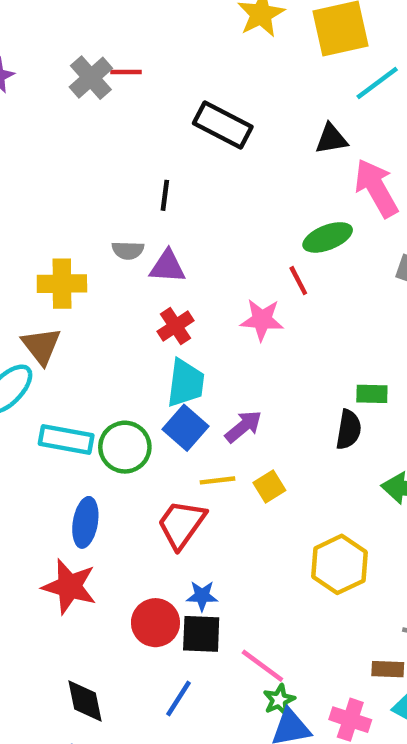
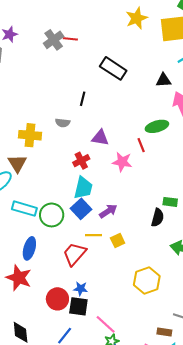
purple triangle: (167, 267) -> (100, 138), moved

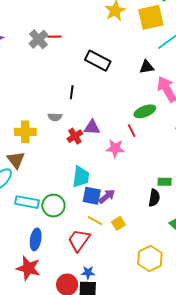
red cross: (81, 161) -> (75, 136), moved
blue square: (81, 209) -> (92, 196), moved, turned -30
yellow line: (93, 235) -> (95, 221), turned 35

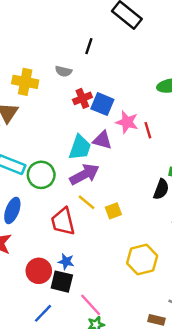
purple triangle: (92, 127) -> (102, 140), moved
red line: (132, 131) -> (148, 130), moved
blue square: (92, 196) -> (102, 104), moved
purple arrow: (107, 196) -> (84, 174), moved, size x1.4
red trapezoid: (79, 240) -> (63, 222), turned -60

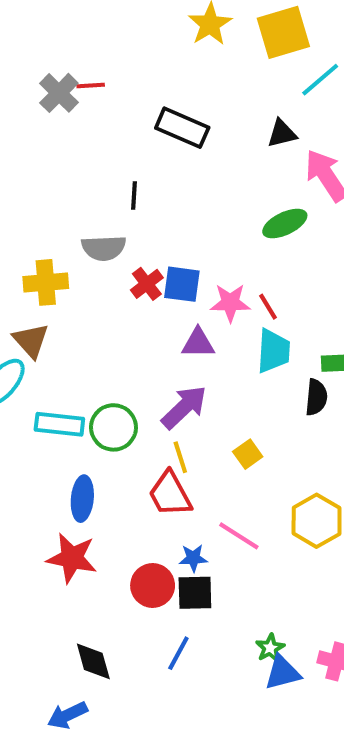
gray semicircle: (64, 71) -> (104, 248), size x1.5
cyan trapezoid: (80, 147) -> (273, 351), moved
yellow line: (87, 202) -> (180, 457), moved, turned 48
pink line: (91, 305) -> (239, 536), moved

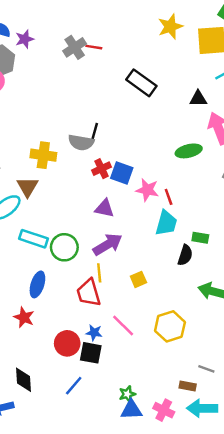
black line: (134, 196) -> (95, 131), moved
purple triangle: (198, 343) -> (104, 208), moved
red star: (72, 558) -> (24, 317), size x0.7

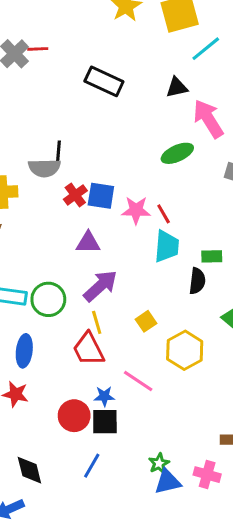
yellow hexagon: (170, 326) -> (185, 350), moved

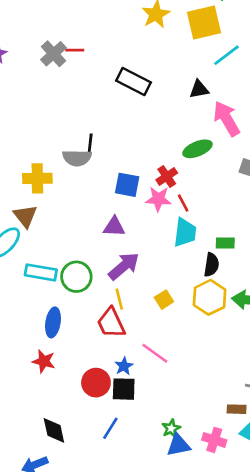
red cross: (75, 195) -> (167, 176), moved
yellow hexagon: (185, 350) -> (210, 297), moved
blue star: (104, 396) -> (124, 366), turned -30

